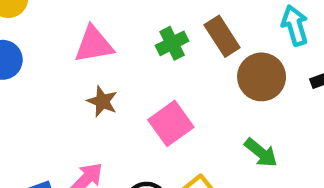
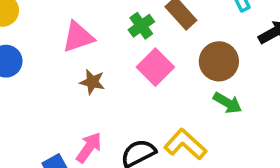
brown circle: (262, 77) -> (219, 61), moved
pink square: (171, 123) -> (155, 67), moved

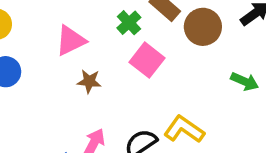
brown circle: (219, 61) -> (203, 27), moved
green arrow: (228, 103) -> (245, 81), moved

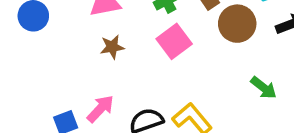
brown star: (89, 81) -> (112, 47), turned -30

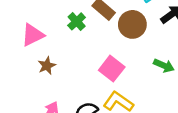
pink square: (174, 41) -> (112, 69), moved

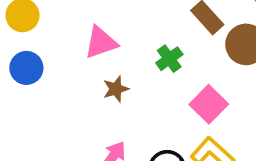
green cross: (77, 21) -> (169, 59), moved

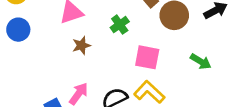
pink square: (209, 104) -> (147, 57), turned -35

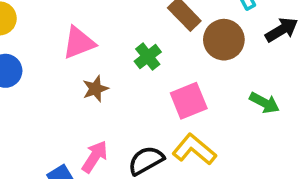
pink square: (147, 57) -> (189, 101), turned -30

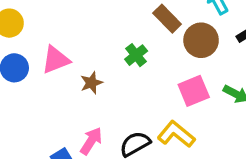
pink triangle: (79, 43) -> (56, 60), moved
pink square: (189, 101) -> (194, 91), moved

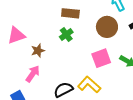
brown rectangle: (167, 19) -> (70, 13), moved, turned -42
pink arrow: (91, 141) -> (33, 74), moved

